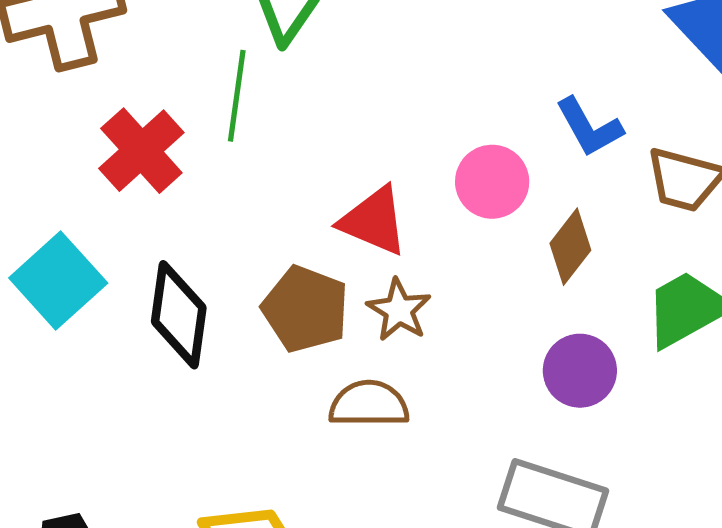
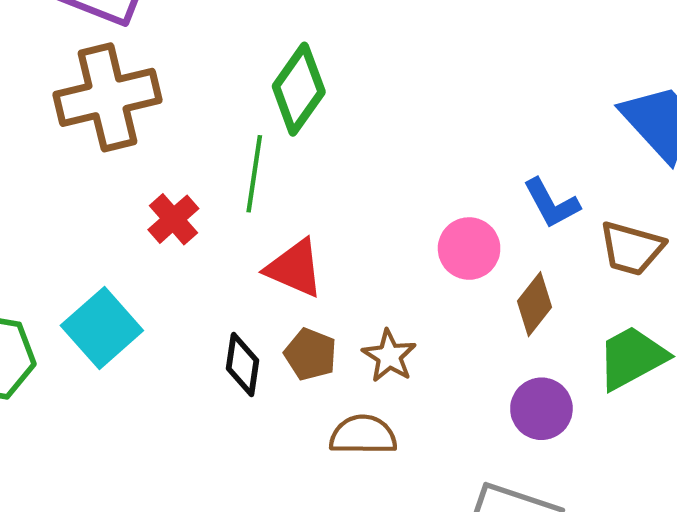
red cross: (141, 151) -> (173, 219), size x0.7
red triangle: (374, 221) -> (295, 268), moved
brown pentagon: (305, 309) -> (310, 354), size x0.7
black diamond: (179, 315) -> (243, 364), moved, size x0.7

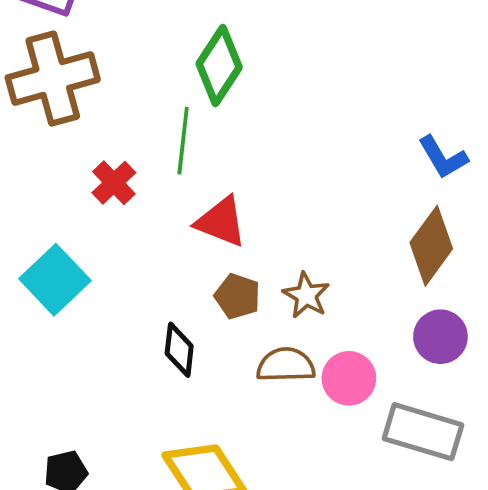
pink circle: (469, 249) -> (349, 378), moved
brown diamond: (535, 304) -> (431, 246), size x1.4
black diamond: (243, 364) -> (179, 350), moved

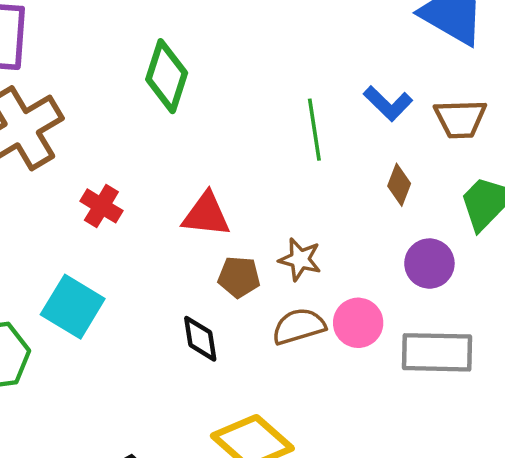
green line: (183, 141) -> (314, 130), moved
brown diamond: (431, 246) -> (399, 185), size x0.6

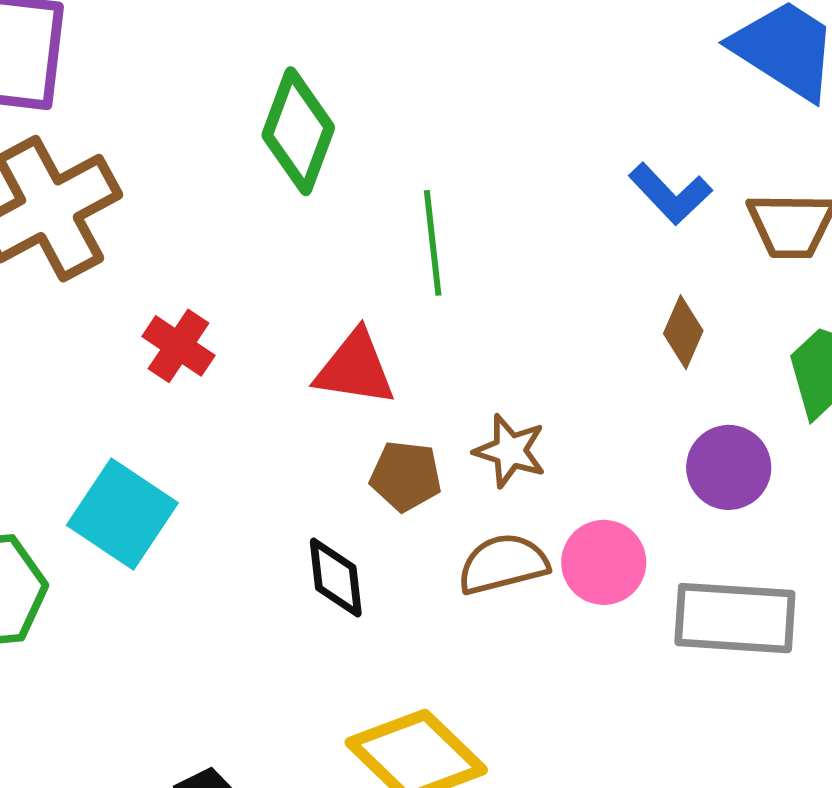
green line: (314, 130) -> (433, 243), moved

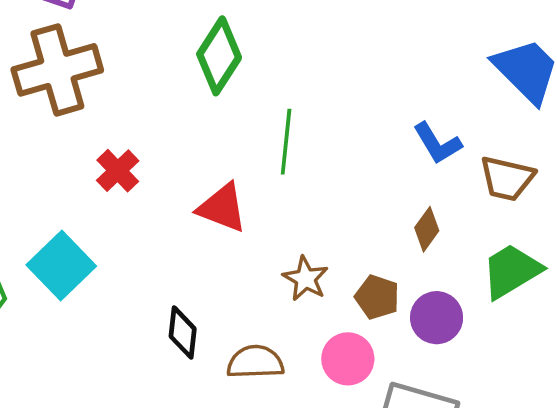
brown pentagon: (406, 476) -> (377, 297), moved
brown semicircle: (503, 564) -> (255, 362), moved

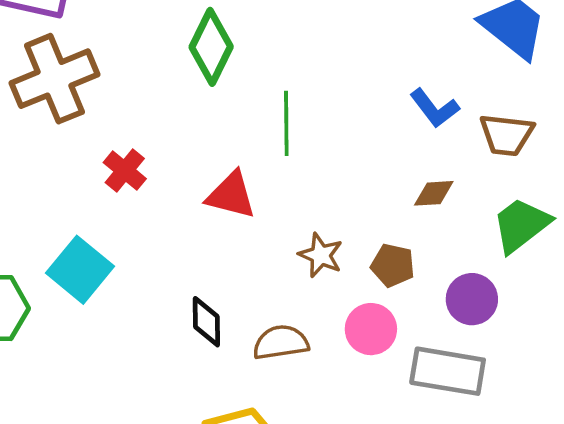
brown diamond: (427, 229) -> (434, 193), turned 57
purple circle: (437, 318) -> (472, 299), moved

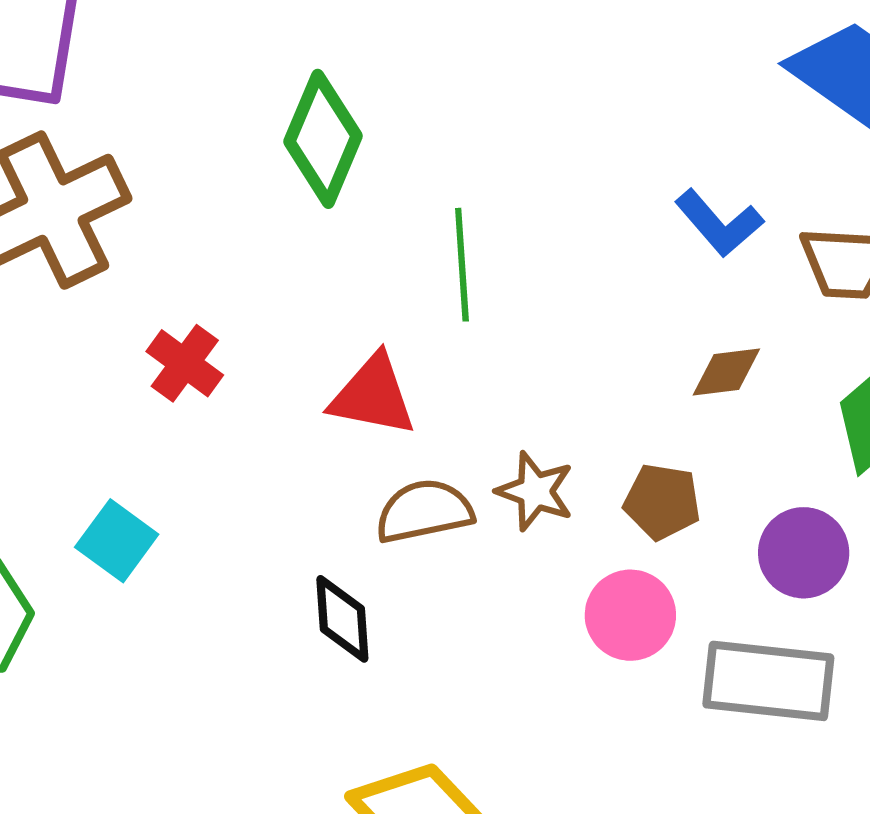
cyan square: (80, 270) -> (117, 541), size x0.7
brown semicircle: (281, 342) -> (424, 511), moved

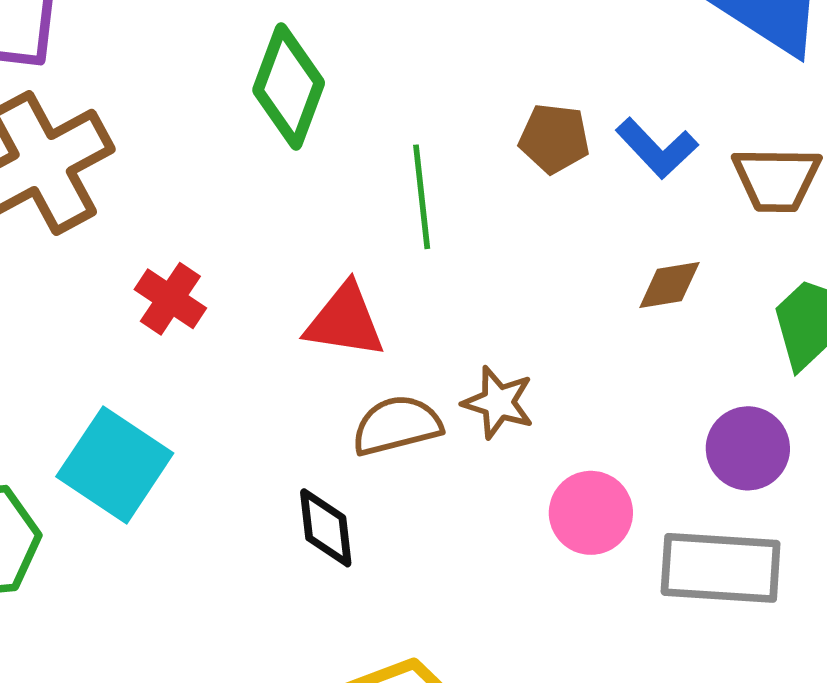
brown pentagon: (662, 502) -> (554, 139), moved
cyan square: (117, 541) -> (115, 465), size x1.5

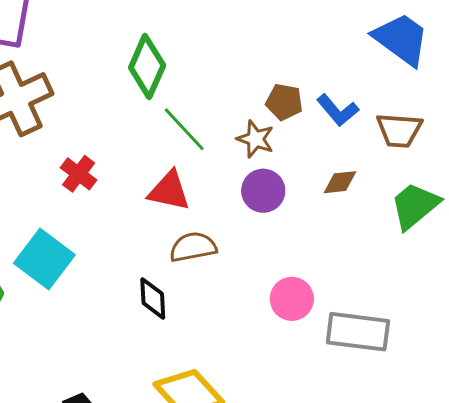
green line: (422, 197) -> (184, 129), moved, turned -40
brown star: (498, 403) -> (255, 139), moved
purple circle: (748, 448) -> (263, 191), moved

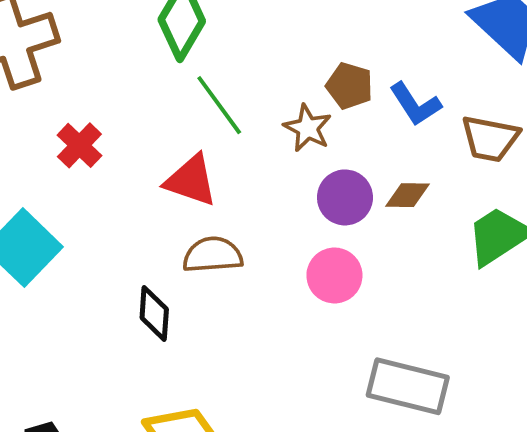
purple circle: (263, 191) -> (345, 197), moved
pink circle: (292, 299) -> (334, 275), moved

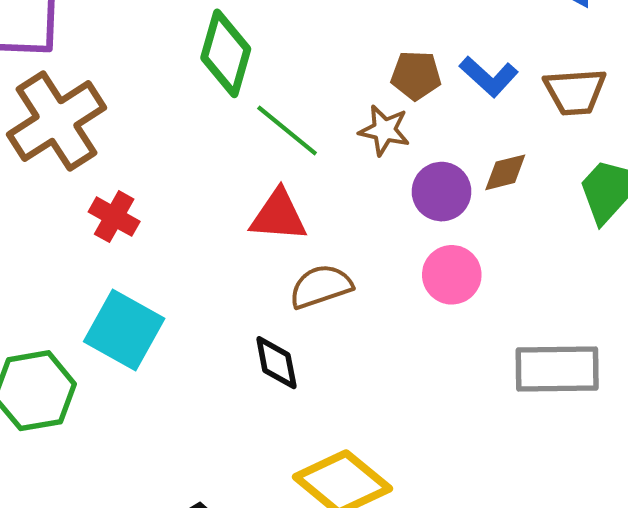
red cross: (79, 145) -> (114, 217), moved

